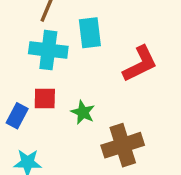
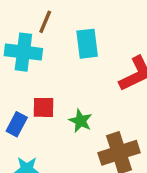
cyan cross: (48, 50) -> (23, 52), moved

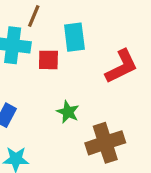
red square: (44, 107) -> (48, 60), moved

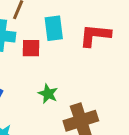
red L-shape: (122, 66) -> (95, 35), moved, turned -148

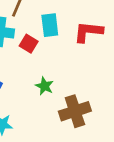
red square: (31, 48) -> (29, 44), turned 30

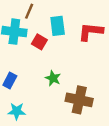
brown cross: (75, 111) -> (79, 100), turned 30

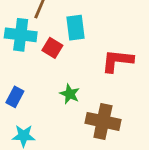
red L-shape: (91, 32) -> (117, 61), moved

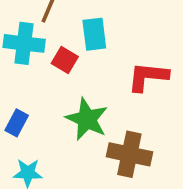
green star: (70, 94) -> (87, 119), size x1.6

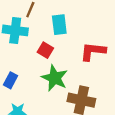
red square: (65, 60) -> (45, 50), moved

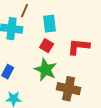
red square: (45, 50) -> (47, 46), moved

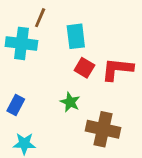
red square: (47, 46) -> (84, 68), moved
green star: (46, 70) -> (70, 102), size x0.6

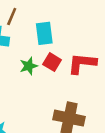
green star: (70, 102) -> (29, 66), moved, turned 30

